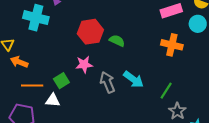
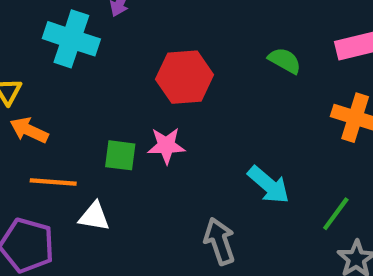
green semicircle: (117, 41) -> (285, 61), moved
green square: (61, 81) -> (120, 155), moved, turned 35
gray arrow: (107, 82) -> (220, 241), moved

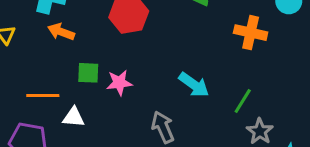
orange arrow: (29, 130) -> (61, 32), moved
pink star: (166, 146) -> (119, 83), moved

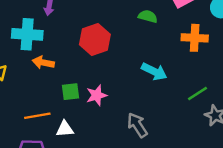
cyan arrow: (194, 85) -> (154, 72), moved
green line: (243, 101) -> (198, 94), turned 35

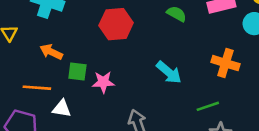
orange cross: (195, 38) -> (225, 63), moved
orange arrow: (43, 63) -> (51, 52), moved

